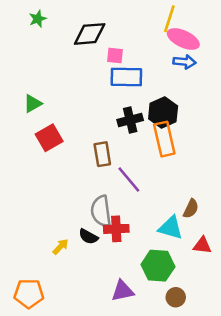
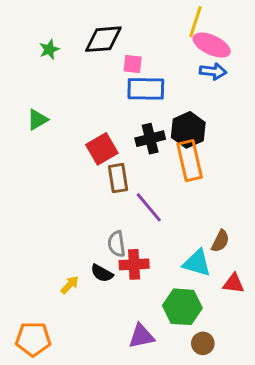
green star: (38, 19) -> (49, 49), moved
red square: (49, 138) -> (102, 149), moved
gray semicircle: (101, 211) -> (117, 244), size x0.7

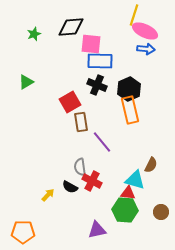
pink square: (133, 64) -> (91, 44), size x1.5
black cross: (150, 139) -> (97, 85), moved, turned 36
red cross: (134, 264) -> (92, 181), turned 30
red triangle: (234, 283) -> (128, 193), moved
brown circle: (203, 343) -> (161, 212), moved

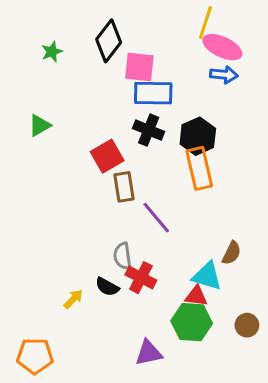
black diamond: (71, 27) -> (109, 41), turned -48

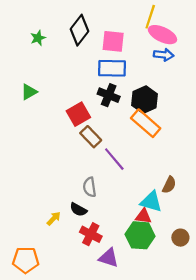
pink square: (139, 67) -> (113, 41), moved
orange rectangle: (199, 168) -> (146, 123), turned -36
brown rectangle: (124, 187) -> (91, 137), turned -35
red cross: (141, 278) -> (91, 234), moved
purple triangle: (149, 353) -> (109, 258), turned 30

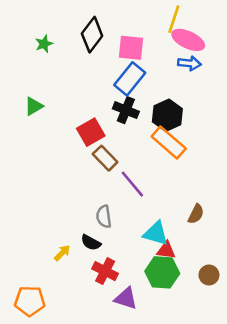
blue rectangle: (112, 68) -> (130, 79), turned -52
cyan triangle: (151, 202) -> (156, 233), moved

